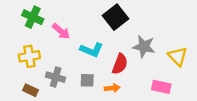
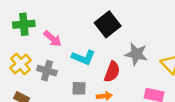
green cross: (33, 17) -> (24, 24), turned -30
yellow cross: (29, 56) -> (21, 64), turned -30
gray cross: (56, 77) -> (47, 71), moved

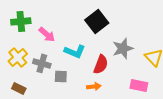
gray star: (136, 54) -> (123, 48), turned -30
gray square: (79, 88) -> (61, 76), moved

